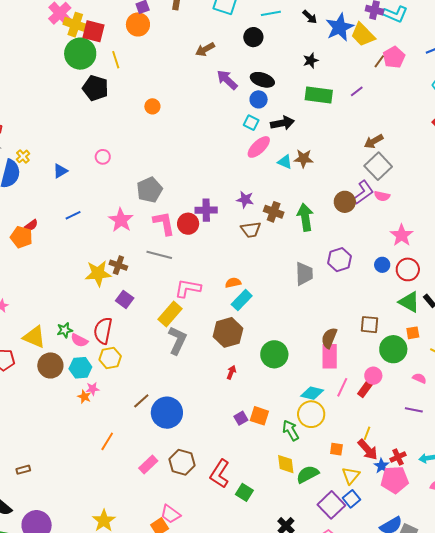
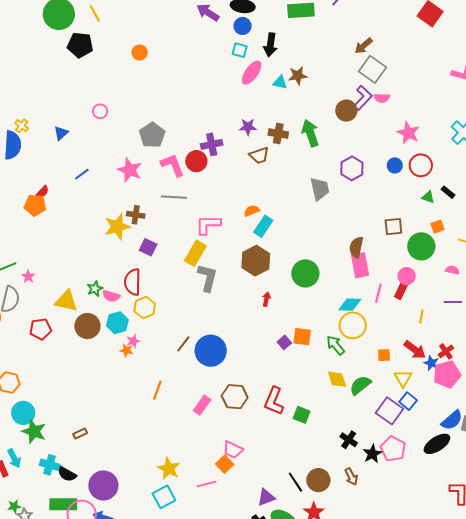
black arrow: (282, 123) -> (270, 45), turned 120
green triangle: (409, 302) -> (428, 197), size x0.6
yellow line: (367, 433) -> (421, 316), moved

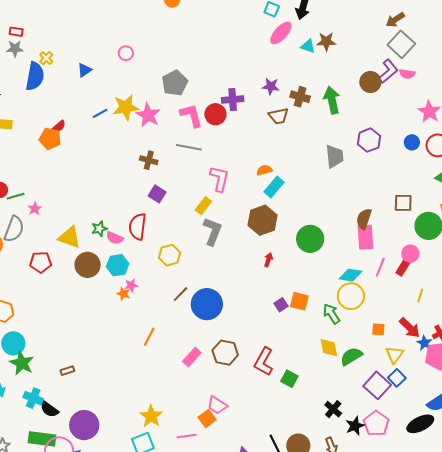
pink L-shape: (208, 225) -> (220, 179), turned 96
yellow star: (117, 227) -> (126, 107), moved
yellow rectangle: (195, 253) -> (203, 206), size x0.7
yellow hexagon: (145, 308) -> (170, 255), moved

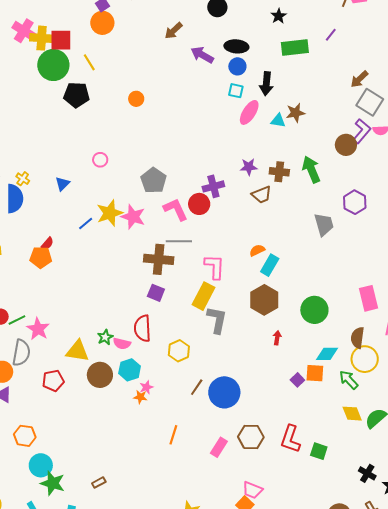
brown cross: (149, 160) -> (159, 259), moved, size x1.6
yellow rectangle: (203, 206) -> (203, 296), size x1.5
pink star: (35, 209) -> (38, 329), size x1.6
brown semicircle: (364, 219) -> (357, 338), moved
cyan diamond: (351, 275) -> (327, 354), moved

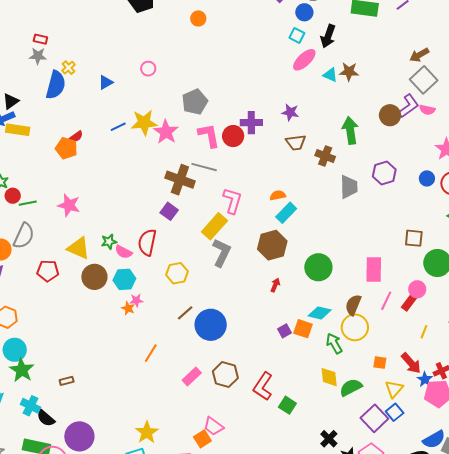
brown cross: (279, 172) -> (325, 156), moved
pink star: (38, 329) -> (69, 205), moved, turned -30

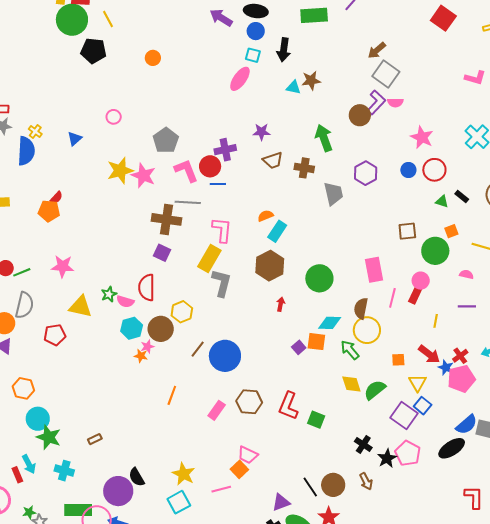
pink ellipse: (304, 60) -> (240, 79), moved
blue line: (118, 127) -> (218, 184), moved, turned 35
brown circle: (94, 277) -> (161, 329), moved
black semicircle: (46, 418) -> (137, 477), moved, turned 30

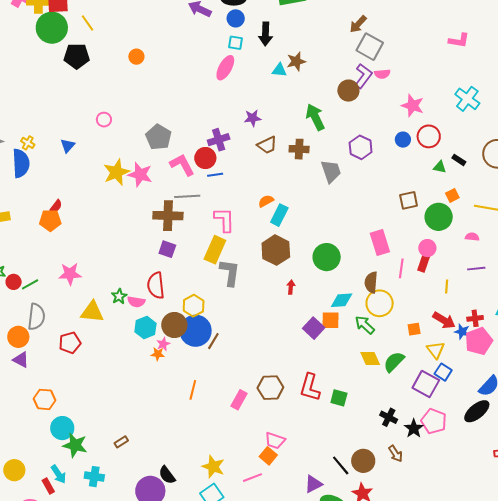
purple square: (299, 347) -> (314, 328), size x1.5
blue circle: (225, 356) -> (196, 331), moved
red cross: (460, 356) -> (475, 318), turned 35

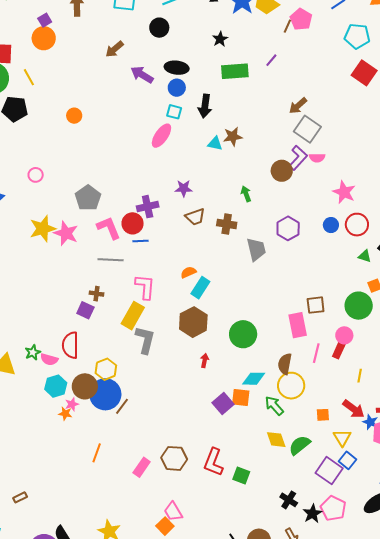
green arrow: (315, 117) -> (246, 194), size x0.6
brown square: (409, 200) -> (316, 305), moved
brown cross: (168, 216) -> (96, 294), moved, size x0.5
pink trapezoid: (275, 441) -> (173, 512), turned 35

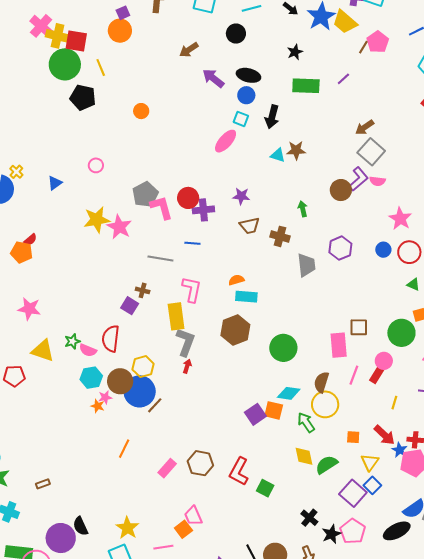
red circle: (133, 223) -> (188, 198), moved
pink L-shape: (109, 228) -> (162, 207), moved
cyan rectangle: (200, 288) -> (246, 297), turned 55
yellow rectangle: (133, 316) -> (176, 316), turned -44
red arrow: (205, 361) -> (187, 366), moved

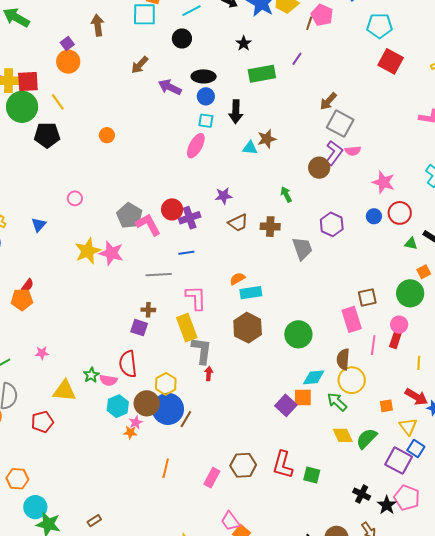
pink star: (29, 309) -> (42, 353), size x0.6
pink trapezoid: (193, 516) -> (230, 521), moved

